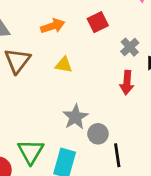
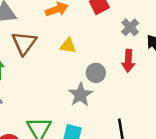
gray circle: (98, 134) -> (96, 73), moved

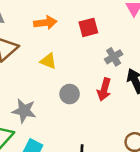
gray star: (80, 95) -> (24, 111), moved, turned 30

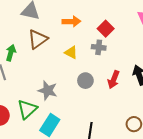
red square: (88, 27) -> (106, 29), turned -35
gray cross: (114, 57) -> (99, 47), moved, turned 32

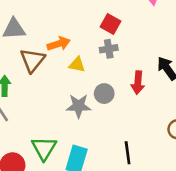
orange arrow: (71, 21) -> (59, 44), moved
gray star: (48, 90) -> (79, 106), moved

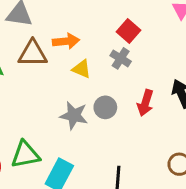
gray cross: (109, 49) -> (121, 58), turned 30
brown triangle: (32, 60) -> (33, 54), turned 40
green triangle: (44, 148) -> (25, 155), turned 36

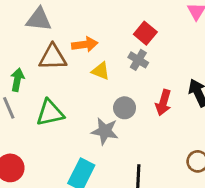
gray star: (74, 115) -> (105, 131), moved
green triangle: (25, 155) -> (50, 113), moved

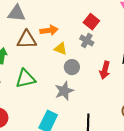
gray circle: (125, 108) -> (72, 67), moved
gray star: (105, 131) -> (64, 91), turned -30

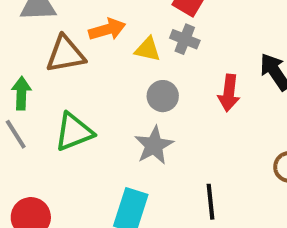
yellow triangle: (60, 49) -> (148, 49), moved

